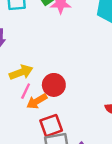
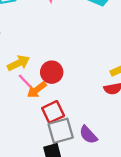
pink line: (26, 91) -> (25, 81), turned -63

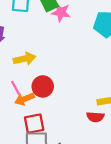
yellow arrow: (19, 63) -> (25, 59), moved

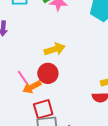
yellow arrow: (25, 59) -> (55, 49), moved

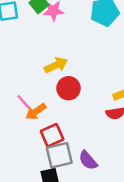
red circle: (48, 73) -> (68, 88), moved

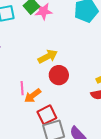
pink line: (24, 102) -> (22, 88), turned 40

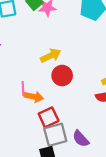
orange arrow: (33, 96) -> (34, 97), turned -132

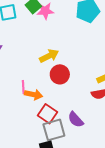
red square: (49, 117) -> (47, 114), turned -30
purple semicircle: (81, 139) -> (76, 120), moved

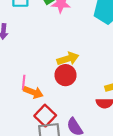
yellow arrow: (49, 56) -> (68, 59), moved

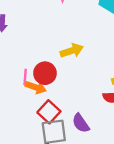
red circle: (65, 75) -> (45, 73), moved

